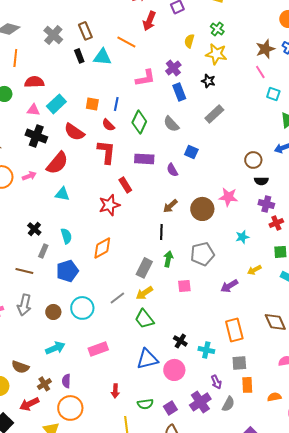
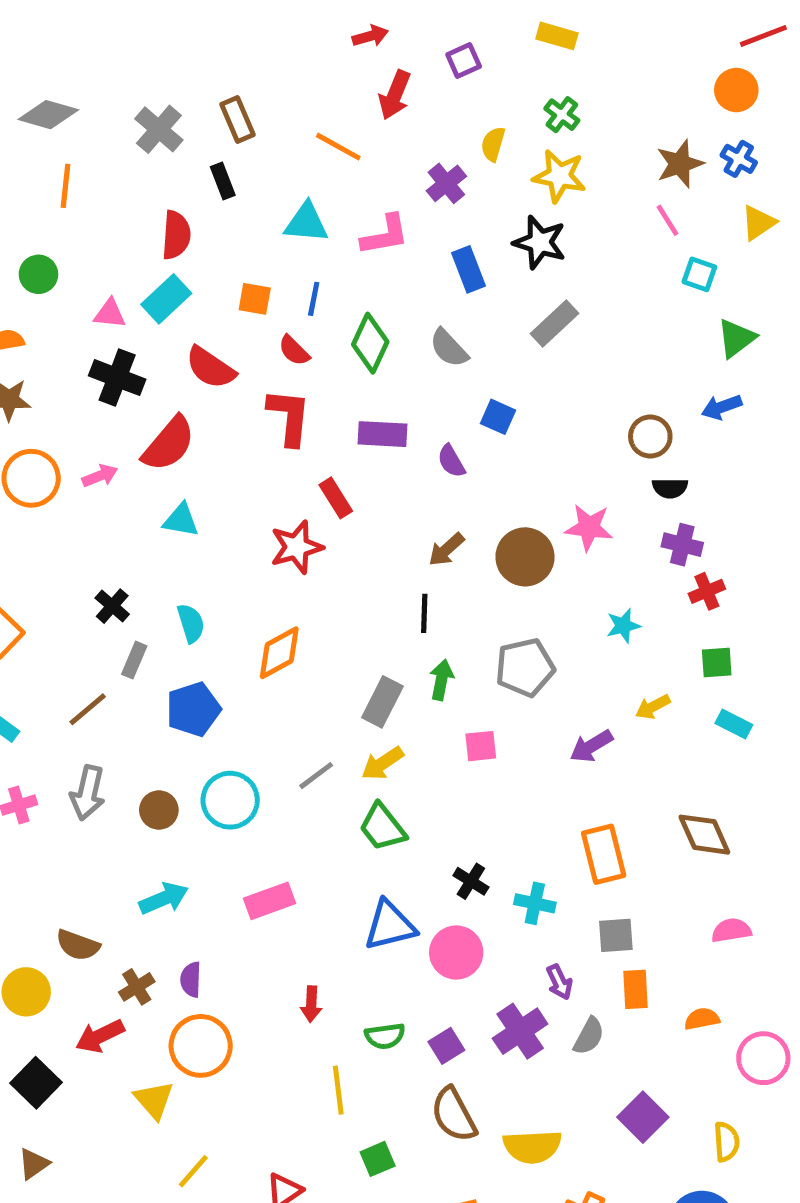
cyan triangle: (102, 57) -> (306, 223), moved
purple cross: (173, 68) -> (446, 183), moved
black star: (208, 81) -> (540, 242), size x1.5
red semicircle: (34, 82) -> (176, 235), moved, turned 96
brown line: (24, 271) -> (88, 709), turned -54

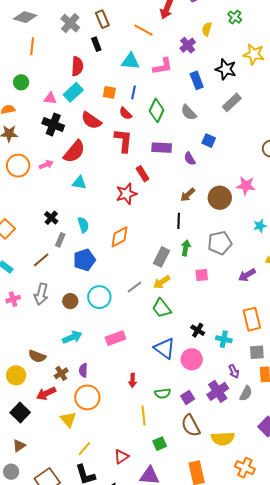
yellow star: (559, 176) -> (254, 54), moved
blue triangle: (390, 925) -> (165, 348), turned 50

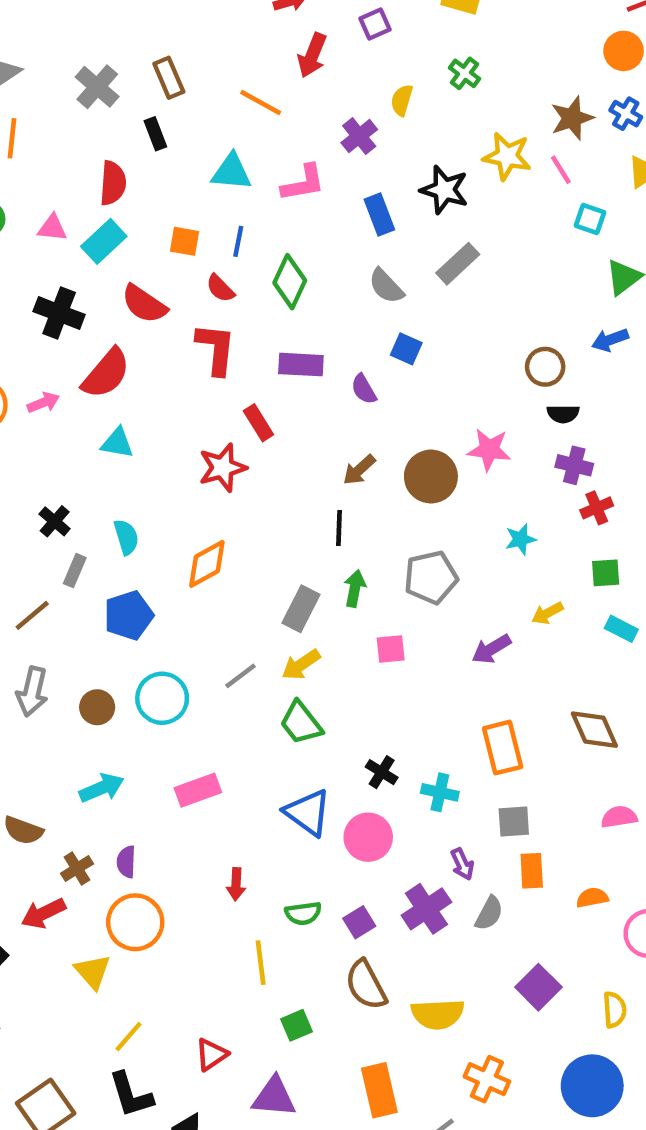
pink triangle: (50, 98) -> (52, 228), moved
gray semicircle: (189, 112) -> (386, 286), moved

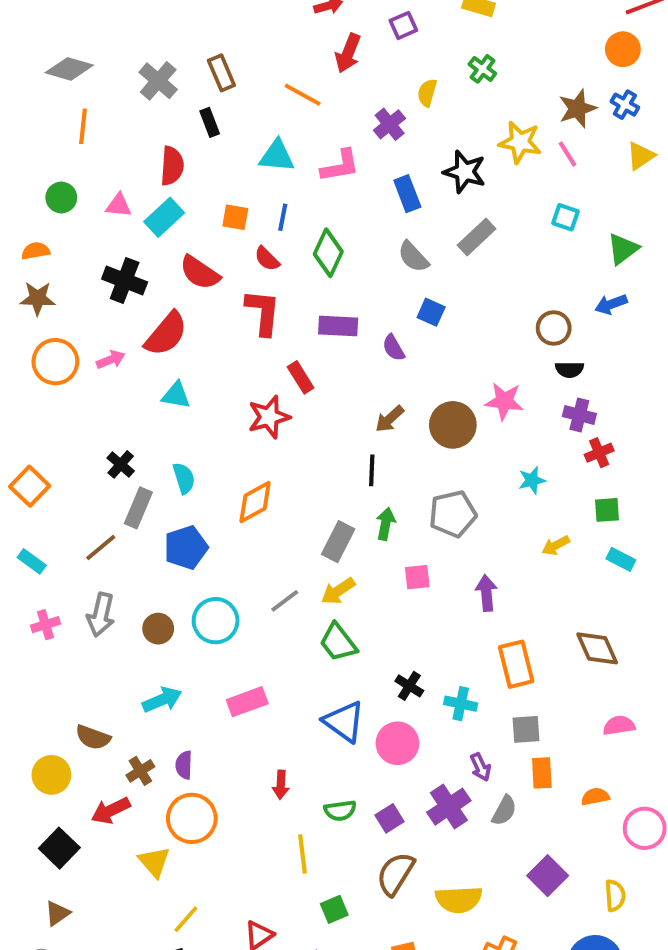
cyan square: (590, 219) -> (566, 217), moved
gray rectangle: (75, 571) -> (138, 508), size x1.4
purple arrow: (491, 649) -> (486, 593), moved, turned 116
brown semicircle: (366, 985) -> (395, 874), turned 60

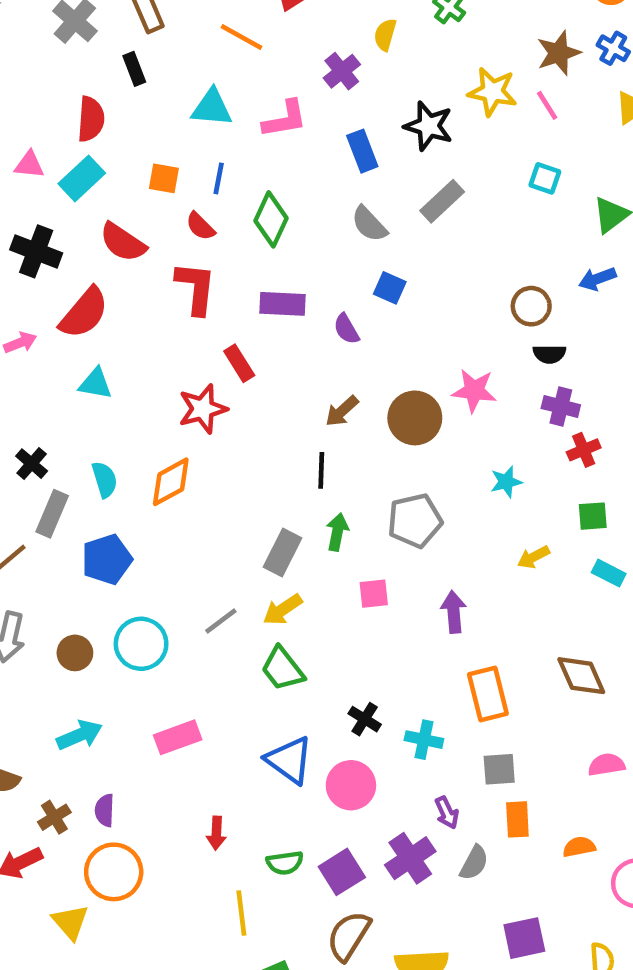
orange diamond: (255, 502) -> (171, 482), moved
purple square: (390, 818) -> (342, 872), size x1.4
purple square: (548, 876) -> (524, 938), turned 33

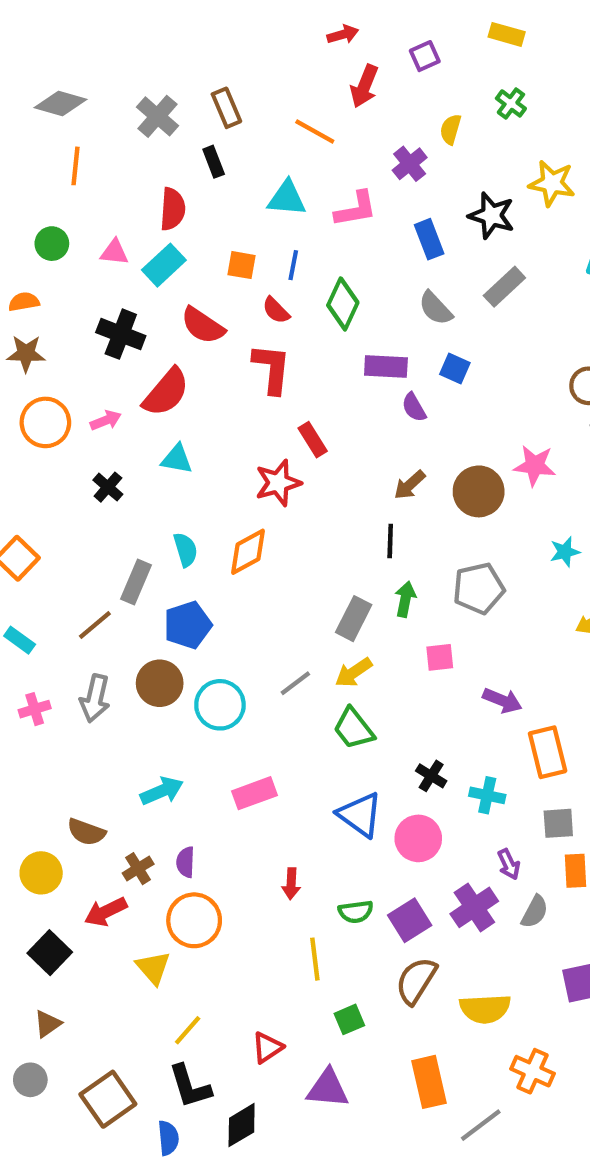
purple rectangle: (283, 304) -> (386, 366), moved
black cross: (32, 464) -> (108, 487), moved
purple arrow: (454, 612) -> (502, 700), moved, turned 117
brown circle: (75, 653) -> (160, 683), moved, size x1.4

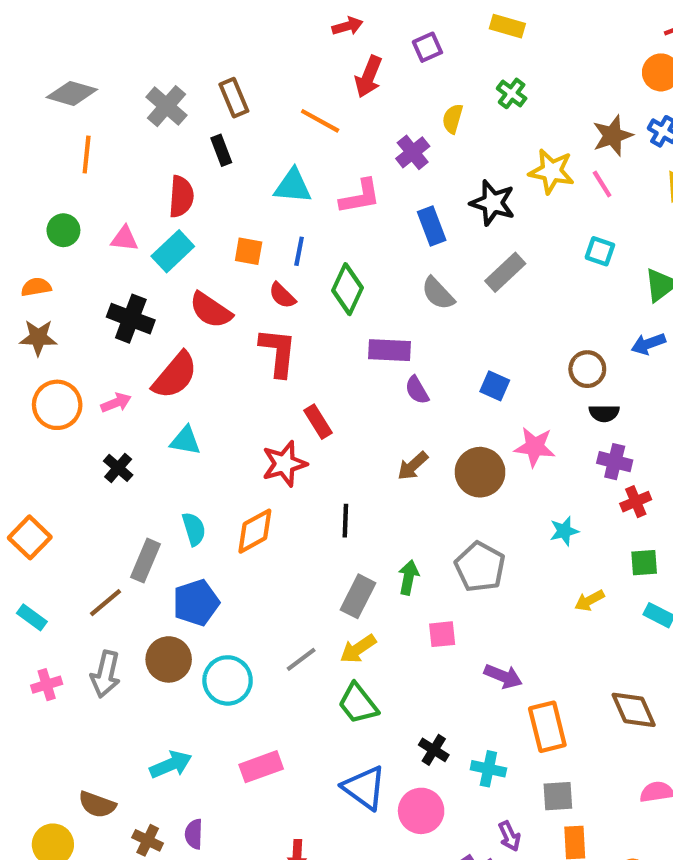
blue square: (455, 369) -> (495, 386), moved
black line: (390, 541) -> (345, 521), moved
gray pentagon: (479, 588) -> (480, 567), turned -30
brown cross: (138, 869) -> (148, 840), turned -32

